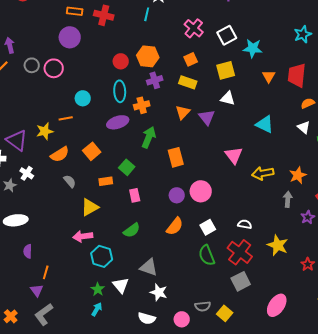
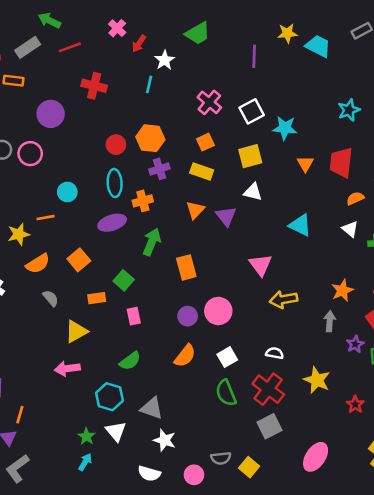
orange rectangle: (75, 11) -> (14, 81), moved
yellow arrow: (263, 173) -> (284, 299), moved
cyan hexagon: (102, 256) -> (110, 397), moved

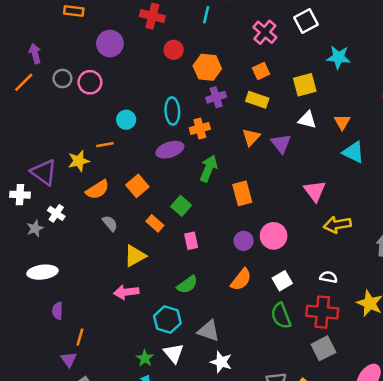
white square: (252, 111) -> (306, 21), moved
red circle: (116, 145) -> (174, 50), moved
orange triangle: (305, 164) -> (342, 122), moved
orange rectangle: (97, 298) -> (155, 223), turned 49
red cross: (268, 389) -> (322, 312), turned -32

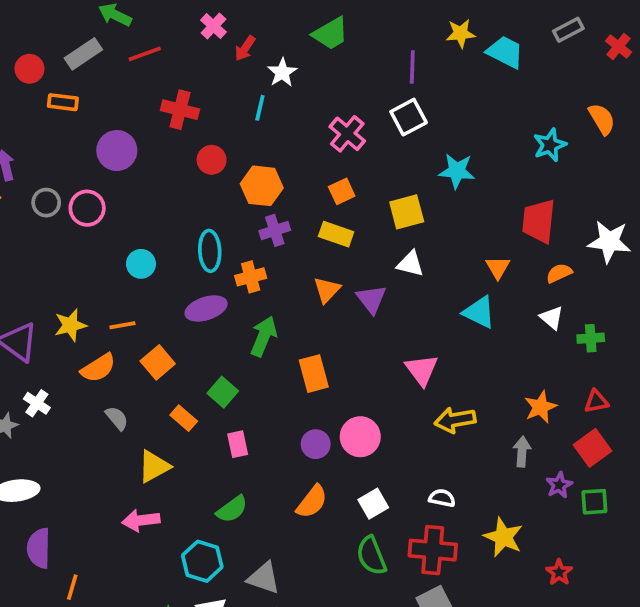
orange triangle: (342, 122) -> (498, 268), moved
orange line: (105, 145) -> (122, 325), moved
purple semicircle: (57, 311) -> (39, 548), size x1.5

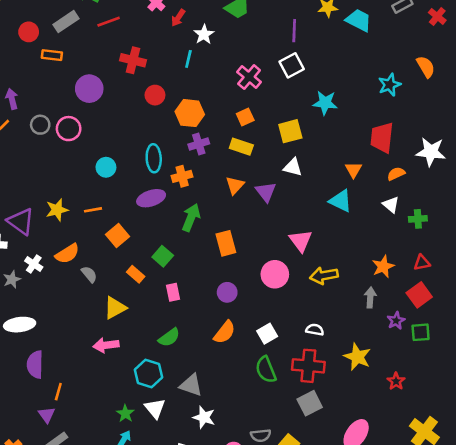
orange semicircle: (98, 368) -> (67, 254), moved
pink circle: (360, 437) -> (275, 274), moved

